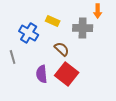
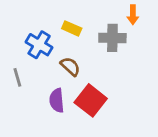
brown semicircle: (62, 49) -> (70, 66), moved

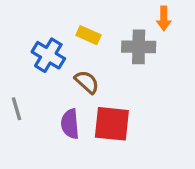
gray line: (17, 77) -> (16, 109), moved
red square: (91, 100) -> (112, 124), turned -32

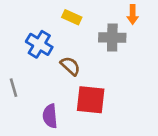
yellow rectangle: (88, 35) -> (72, 17), moved
purple semicircle: (70, 124) -> (50, 116), moved

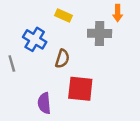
brown semicircle: (70, 66) -> (62, 59), turned 66
gray line: (14, 88) -> (12, 64), moved

